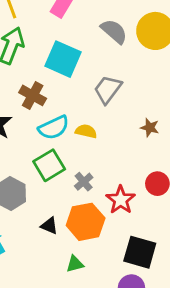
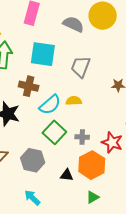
gray cross: (84, 182) -> (82, 137), turned -32

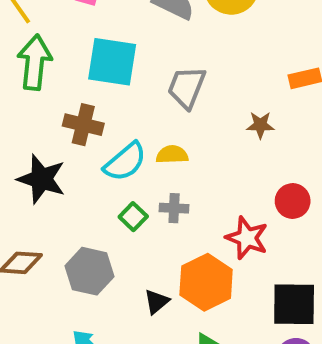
green square: (54, 132) -> (133, 217), size x0.6
gray cross: (82, 137) -> (174, 208), moved
black triangle: (67, 175) -> (156, 302), turned -48

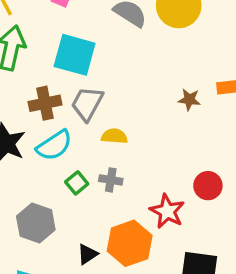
gray trapezoid: (187, 87) -> (87, 104), moved
brown cross: (83, 125) -> (45, 103), turned -32
brown star: (260, 125) -> (189, 100), moved
cyan semicircle: (125, 162) -> (54, 145), moved

